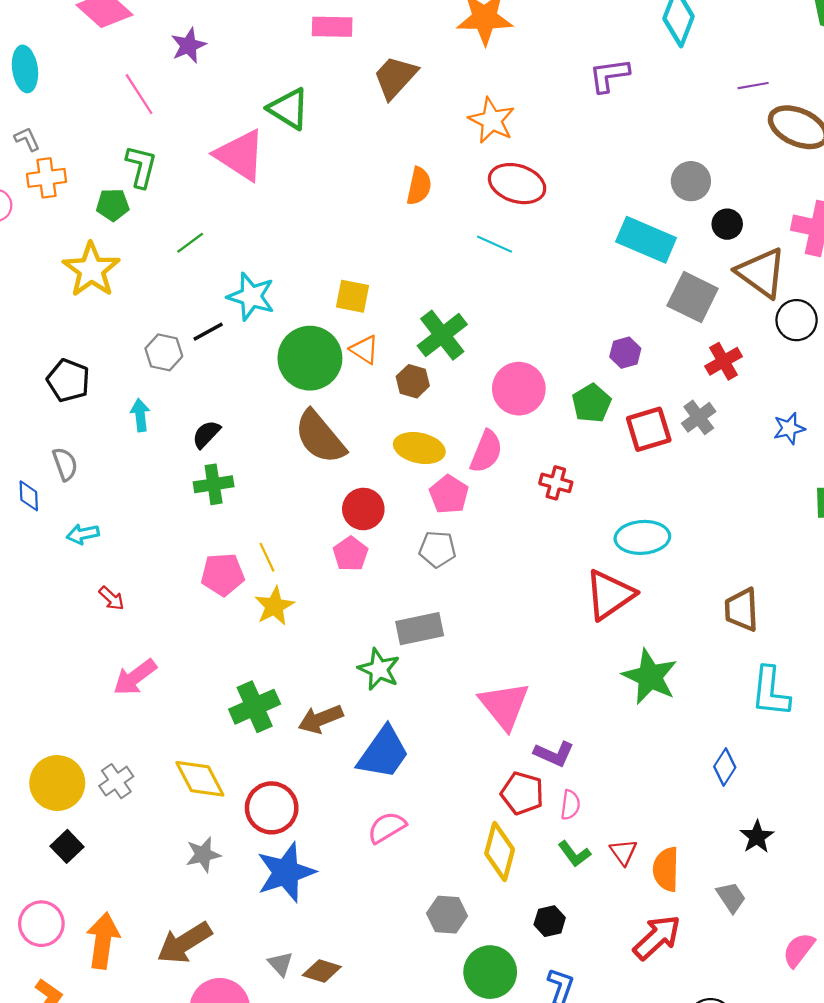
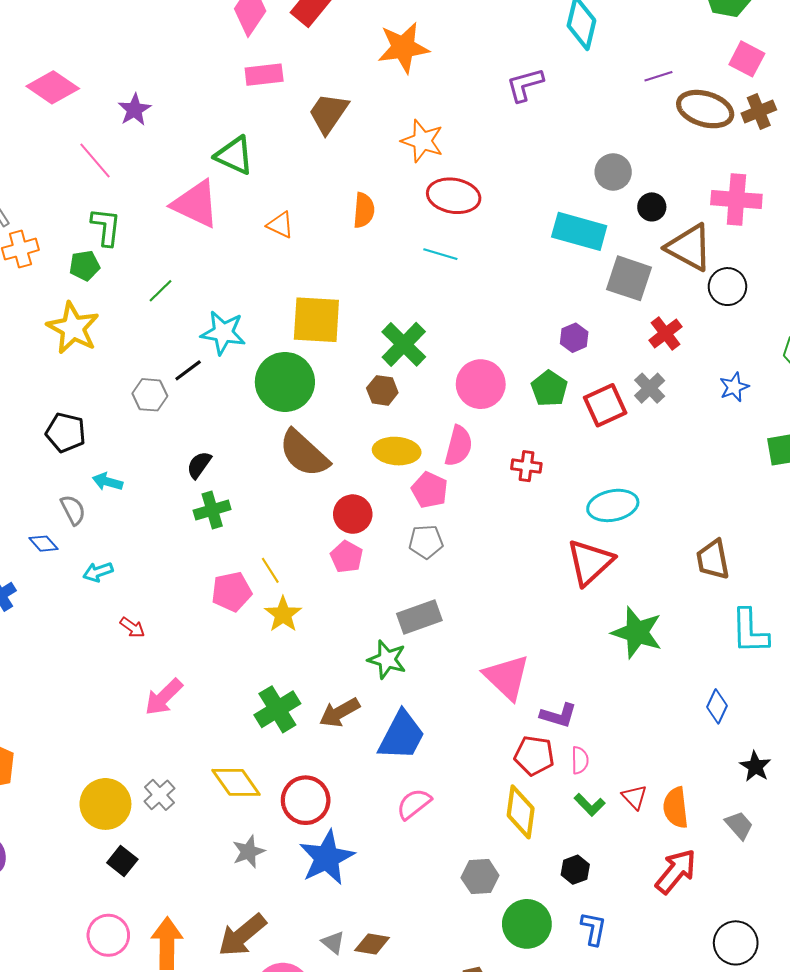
yellow square: (353, 296) -> (316, 320), size x1.6
orange triangle: (364, 350) -> (280, 225), moved
cyan arrow: (140, 415) -> (107, 482), moved, turned -60
blue diamond: (29, 496) -> (44, 544), turned -32

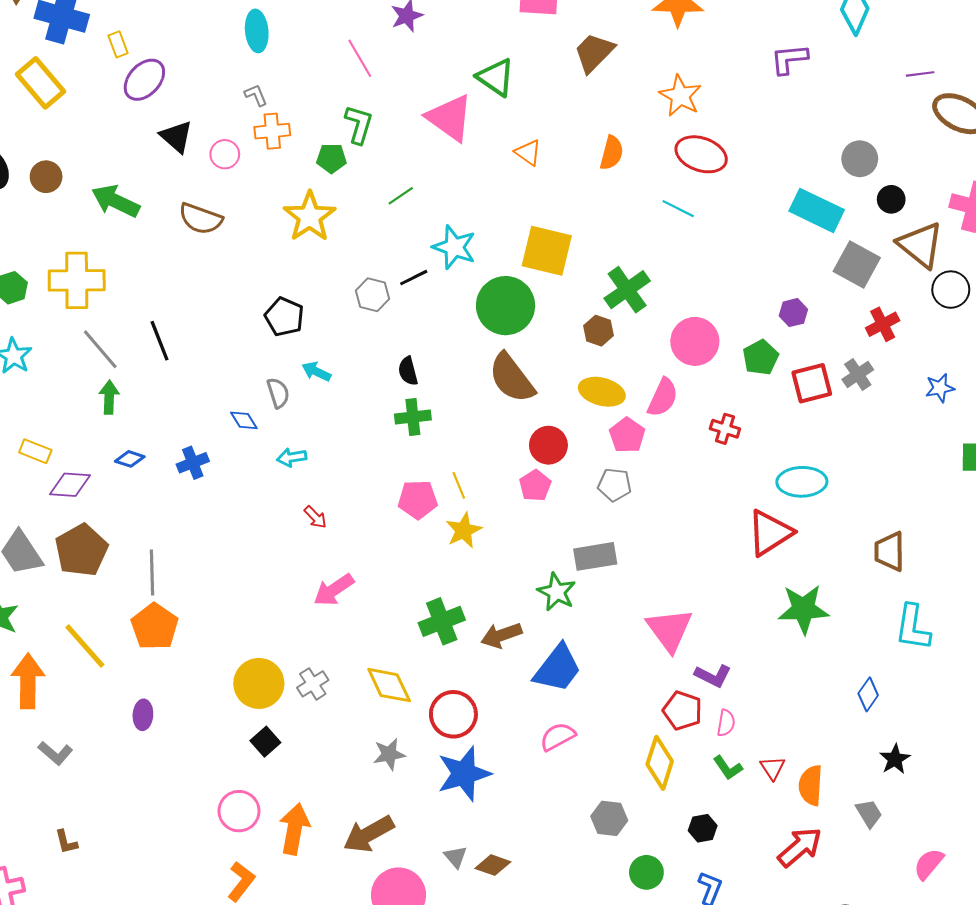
black semicircle: (199, 465) -> (408, 371), turned -60
green star: (637, 633) -> (803, 609), turned -30
green circle: (527, 924) -> (646, 872), size x0.7

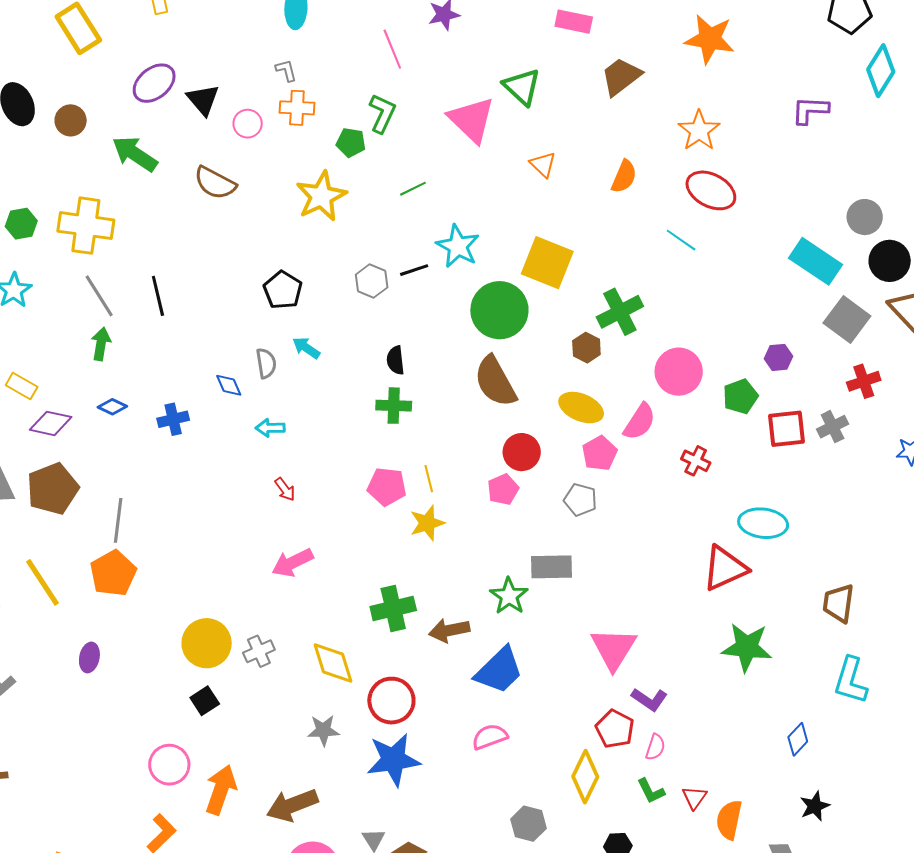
purple ellipse: (144, 80) -> (154, 83), moved
black circle: (891, 199) -> (890, 261), size x1.5

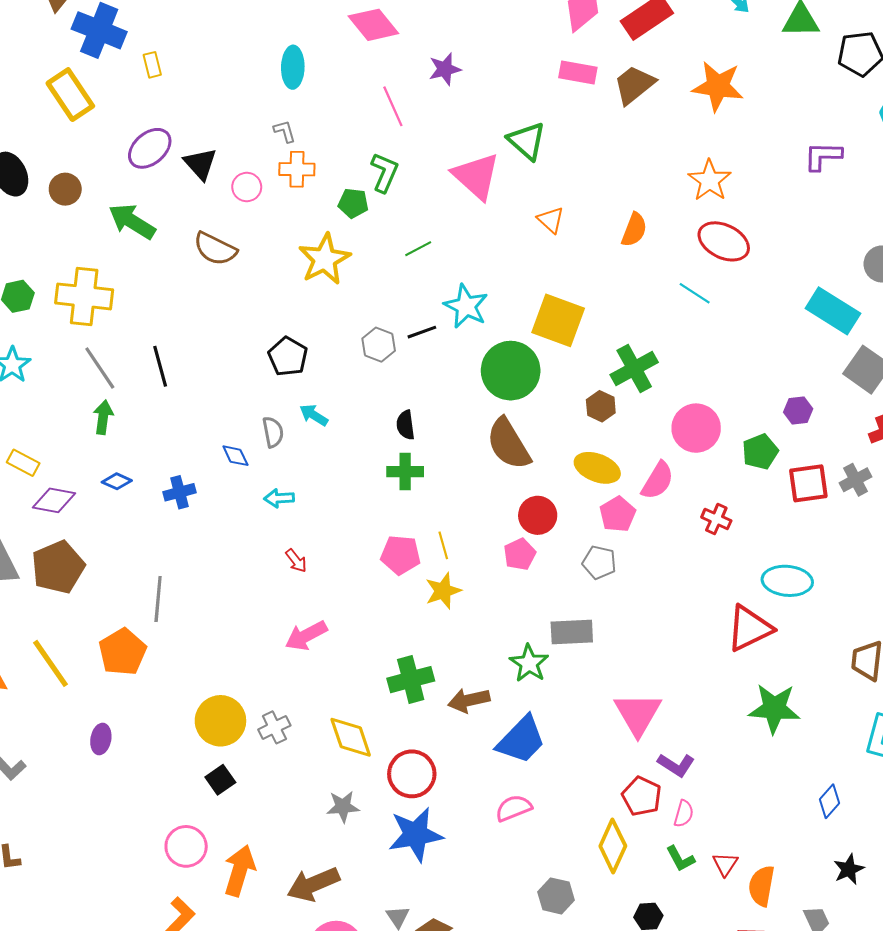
brown trapezoid: (621, 76) -> (634, 85), moved
gray line: (118, 520) -> (158, 599), moved

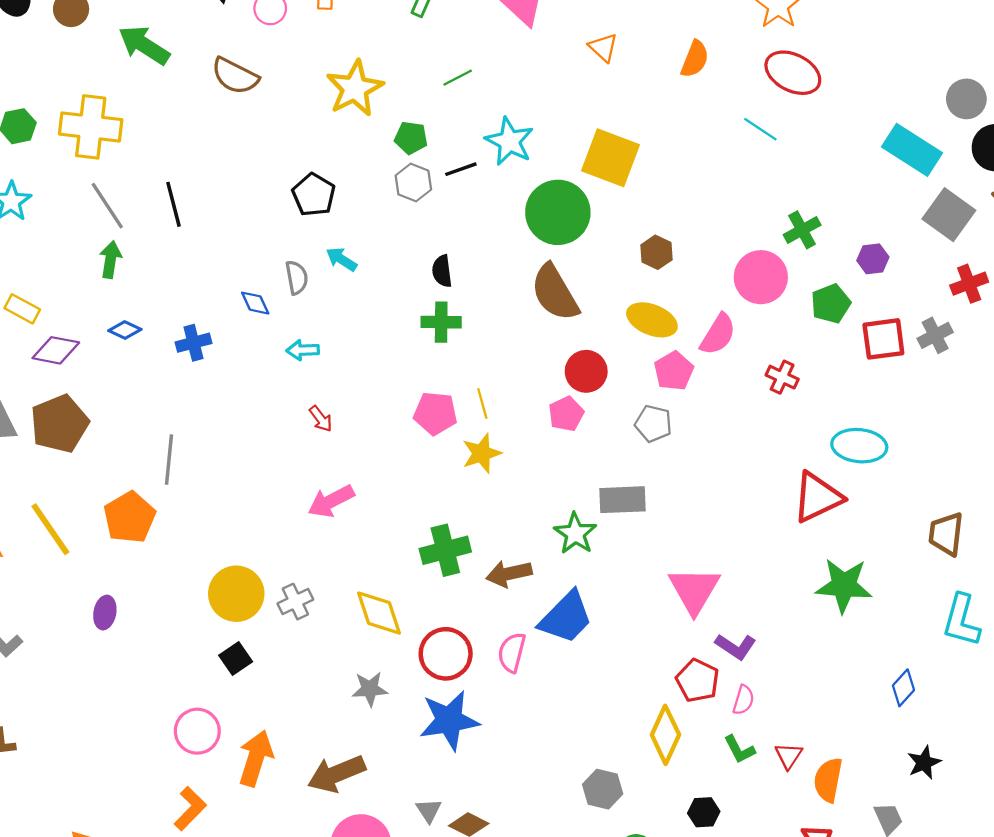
green pentagon: (353, 203) -> (411, 138), moved
green cross: (634, 368) -> (802, 230), moved, size x0.7
pink semicircle: (514, 808) -> (512, 652), moved, turned -54

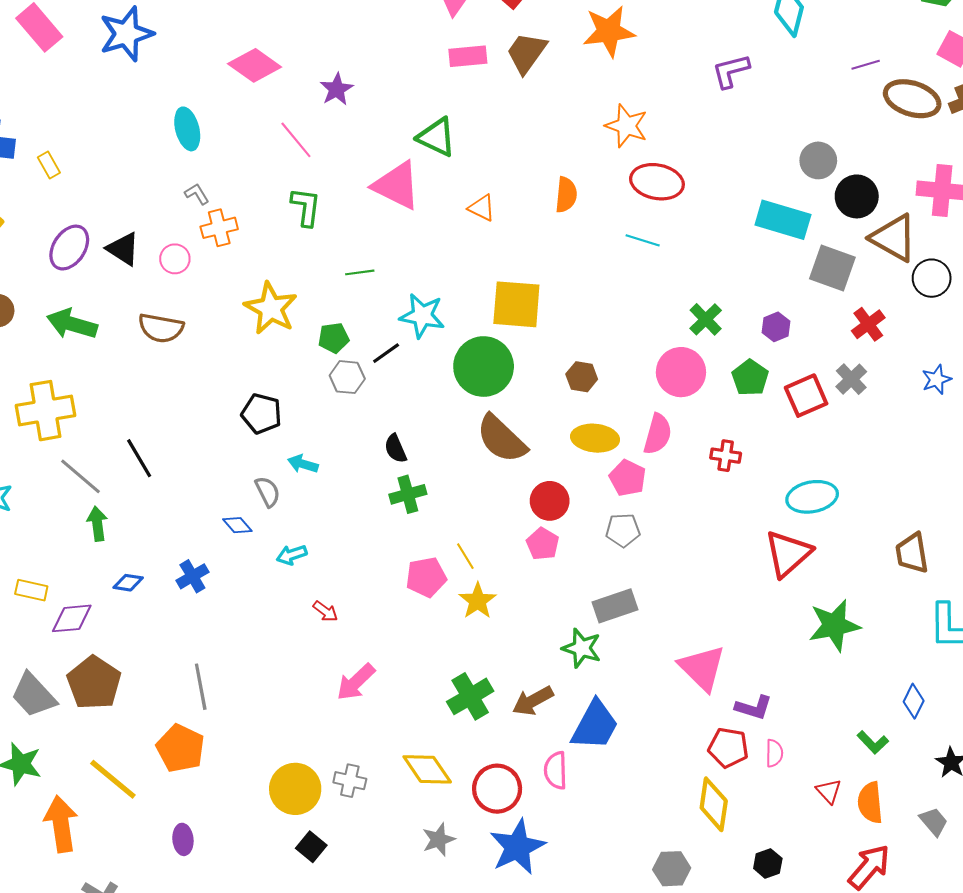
green line: (458, 78) -> (360, 272), turned 36
gray cross: (295, 602) -> (350, 781), turned -36
green L-shape: (739, 749) -> (873, 742), moved

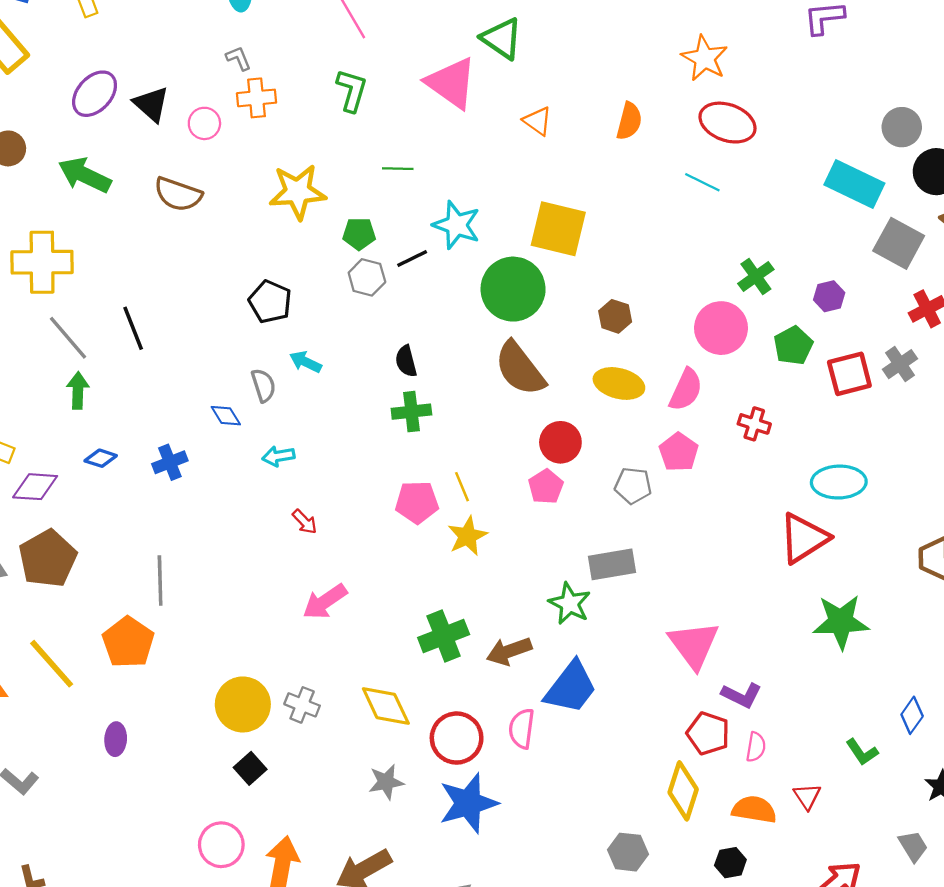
yellow star: (271, 308) -> (298, 192), turned 30
pink pentagon: (628, 478) -> (679, 452), moved
orange semicircle: (870, 803) -> (754, 810), moved, turned 96

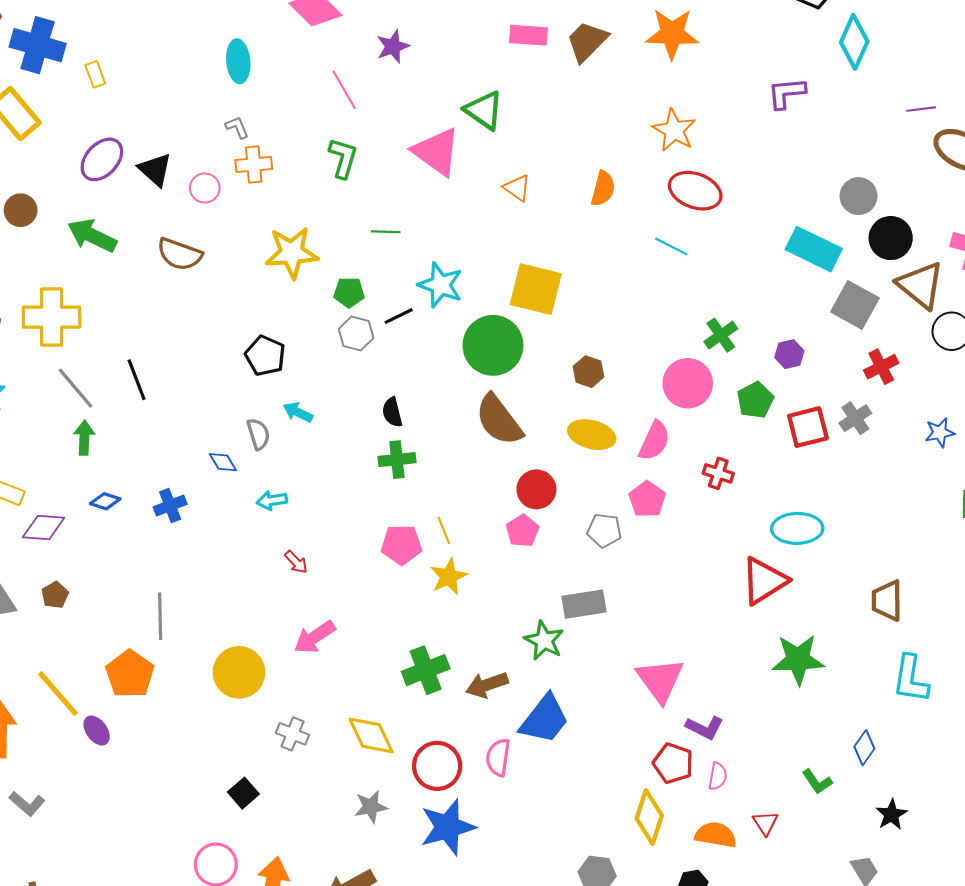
brown pentagon: (48, 559) -> (55, 595), size x0.5
yellow circle: (243, 704) -> (239, 672), moved
purple ellipse: (116, 739) -> (97, 731), moved, turned -40

